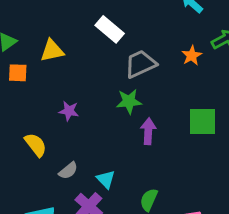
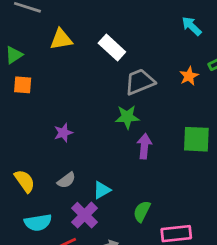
yellow triangle: (52, 51) -> (61, 39), moved
purple star: (69, 111) -> (63, 133), moved, turned -30
yellow semicircle: (36, 145) -> (25, 181), moved
cyan triangle: (106, 179) -> (102, 190), turned 42

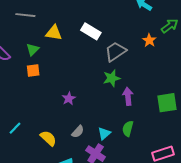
yellow triangle: (61, 39) -> (54, 33), turned 30
green triangle: (14, 55) -> (33, 49), moved
green square: (196, 139) -> (167, 103), moved
green semicircle: (142, 211) -> (128, 129), moved

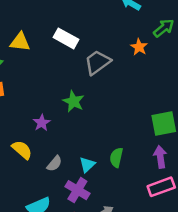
green star: (112, 78) -> (73, 101), moved, turned -30
purple arrow: (128, 96) -> (160, 157), moved
yellow semicircle: (48, 138) -> (22, 150), moved

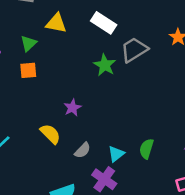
green star: (73, 101) -> (105, 65), moved

